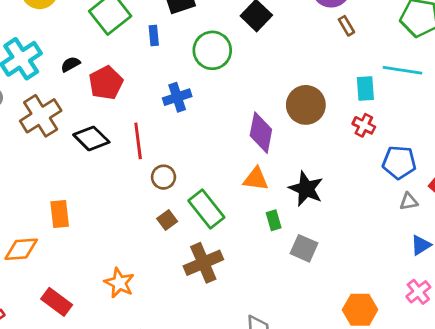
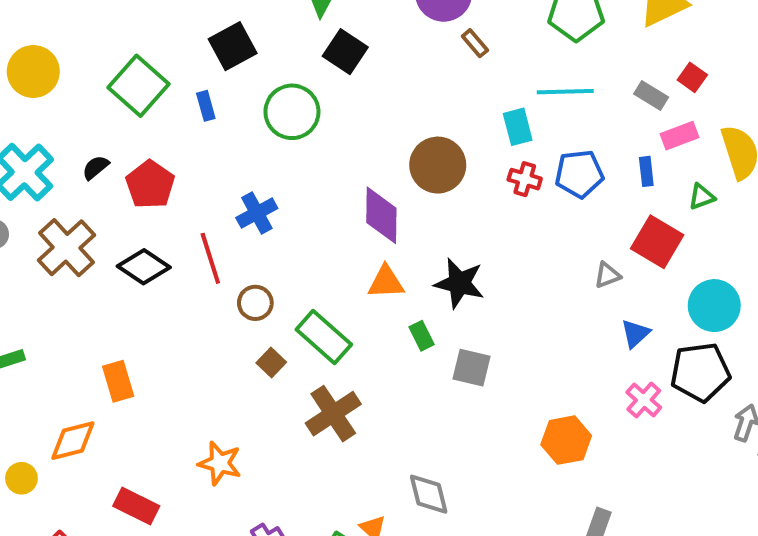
blue cross: (177, 97) -> (257, 213), moved
blue pentagon: (399, 162) -> (579, 174), moved

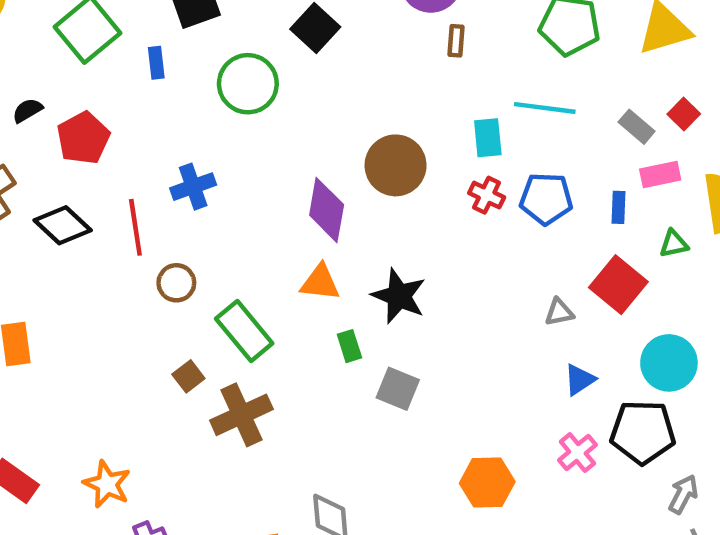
brown rectangle: (475, 43) -> (456, 41), turned 36
brown square: (271, 362) -> (188, 376), moved
orange star: (220, 463) -> (107, 484), moved

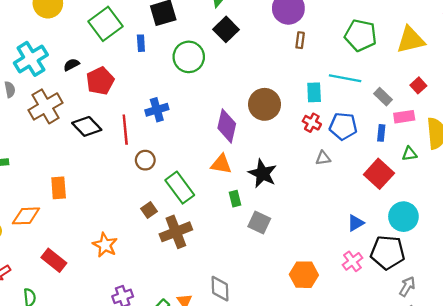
gray rectangle: (637, 127) -> (383, 97), moved
gray triangle: (559, 312) -> (323, 158), moved
orange star: (107, 484) -> (105, 245), moved

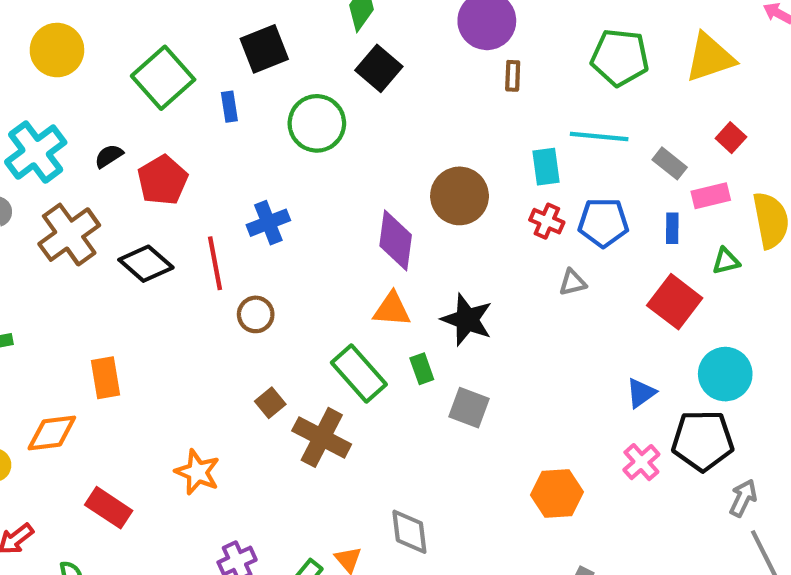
green rectangle: (180, 188) -> (359, 373), moved
brown cross: (176, 232) -> (322, 437), turned -36

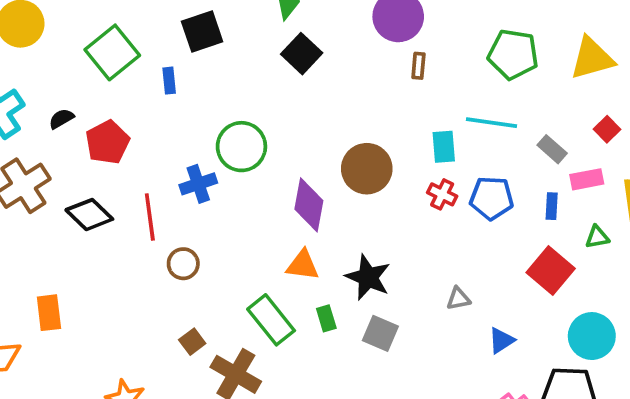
green circle: (317, 123) -> (241, 147), moved
gray triangle: (573, 282) -> (458, 299), moved
blue triangle: (641, 393) -> (501, 340), moved
gray square: (469, 408) -> (380, 333), moved

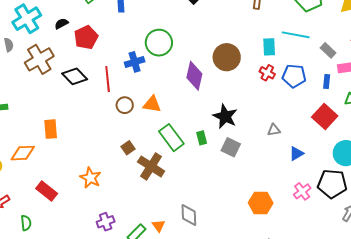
orange triangle: (303, 265) -> (152, 104), moved

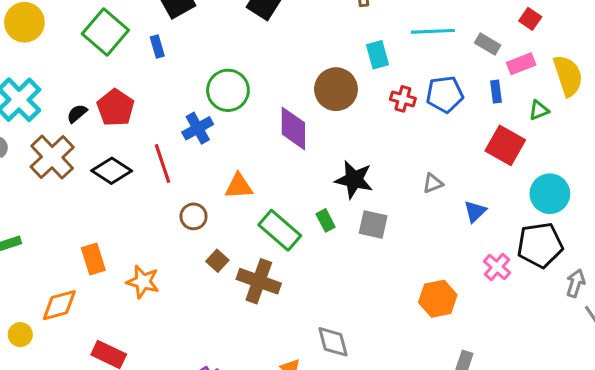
black semicircle: (61, 24) -> (77, 114), moved
cyan rectangle: (269, 47) -> (378, 55), moved
brown circle: (125, 105) -> (194, 216), moved
orange star: (90, 178) -> (143, 282), moved

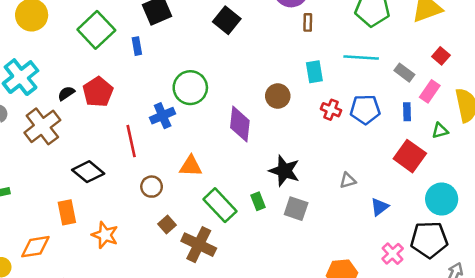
pink rectangle: (521, 64) -> (430, 91), turned -40
brown circle: (336, 89) -> (278, 96), size x0.7
black diamond: (112, 171) -> (88, 172), moved

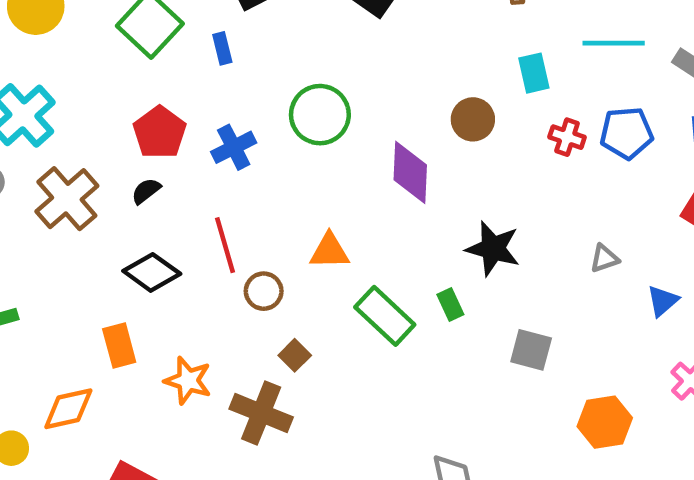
black semicircle: (66, 93) -> (146, 191), moved
blue cross: (163, 116) -> (234, 147), moved
red line: (131, 141) -> (225, 245), moved
gray square: (296, 209) -> (531, 350), moved
brown cross: (199, 245) -> (261, 413), moved

